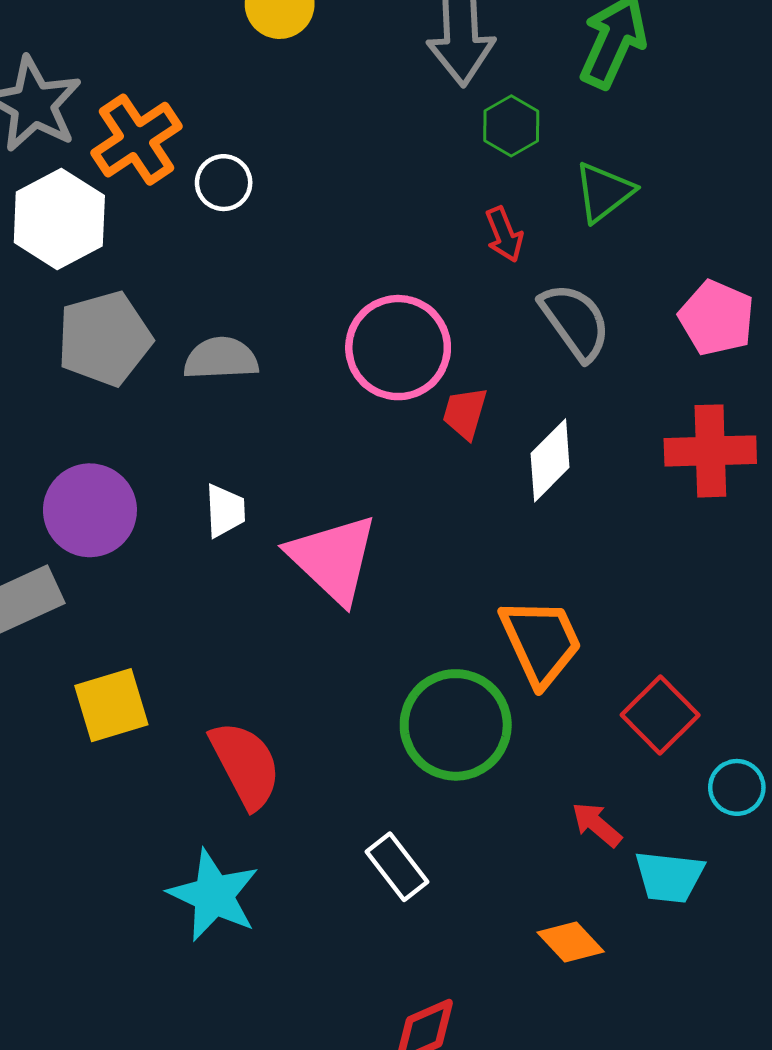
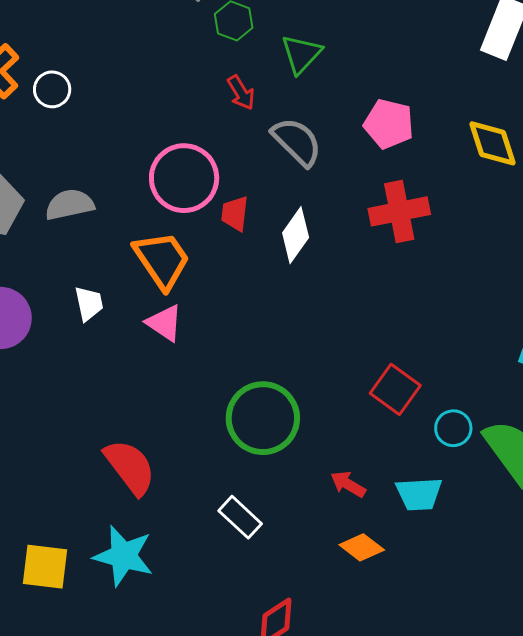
pink triangle: (333, 559) -> (165, 323), size x0.6
orange trapezoid: (541, 642) -> (162, 260), moved
yellow square: (111, 705) -> (45, 567), moved, turned 33
red arrow: (597, 825) -> (348, 484), moved

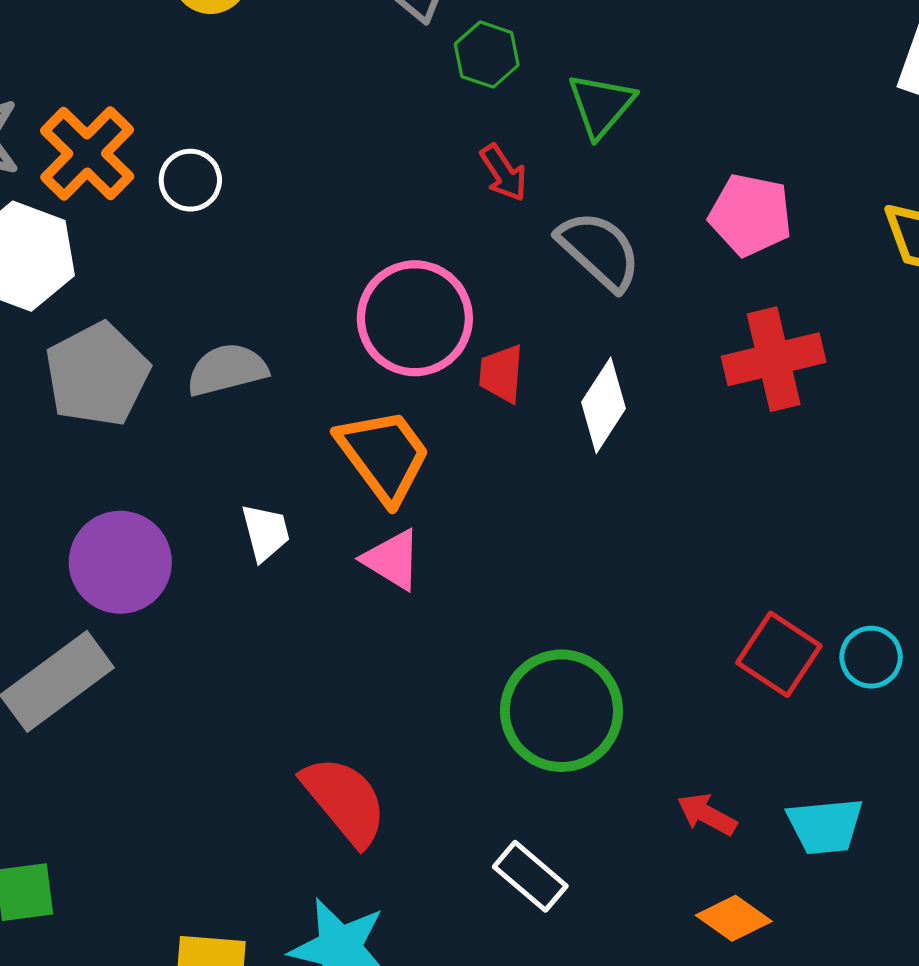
cyan circle: (453, 428) -> (871, 657), moved

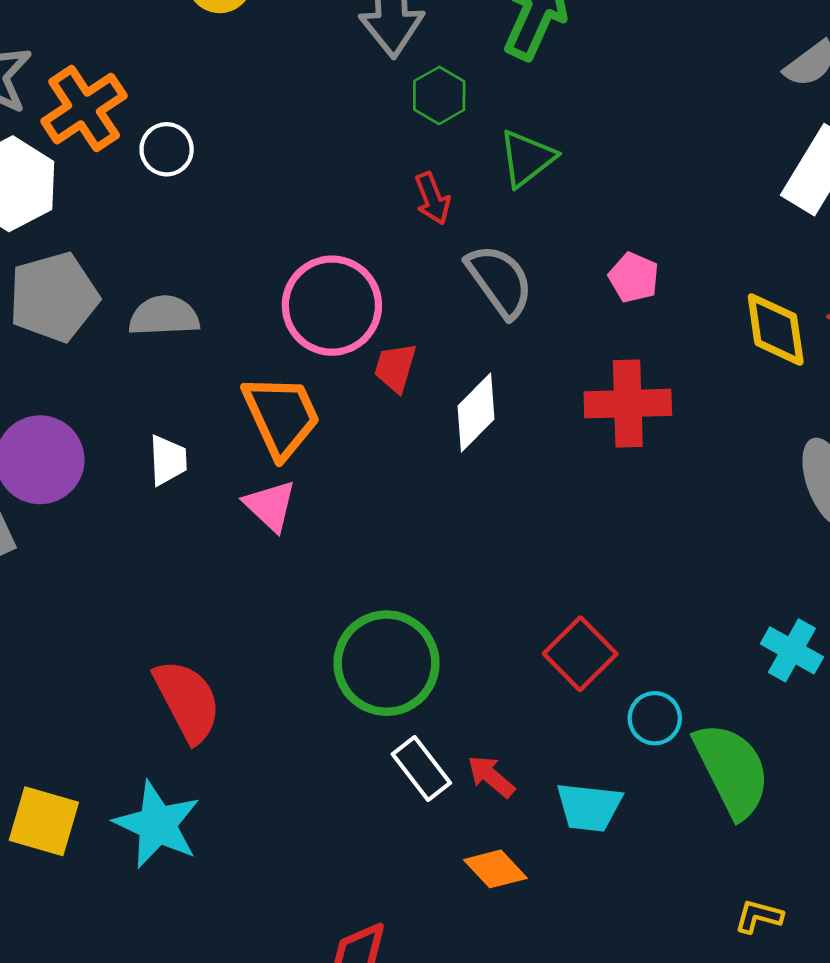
pink pentagon: (750, 215) -> (634, 278), size x0.7
cyan circle: (871, 657) -> (655, 718), moved
white rectangle: (530, 876) -> (421, 769), moved

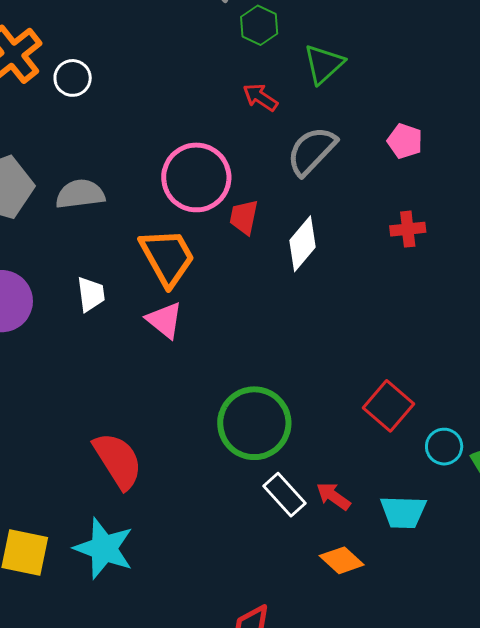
red arrow: (432, 198) -> (260, 97), turned 150
gray semicircle: (500, 281) -> (312, 151), turned -96
red cross: (628, 404) -> (408, 229), size x0.6

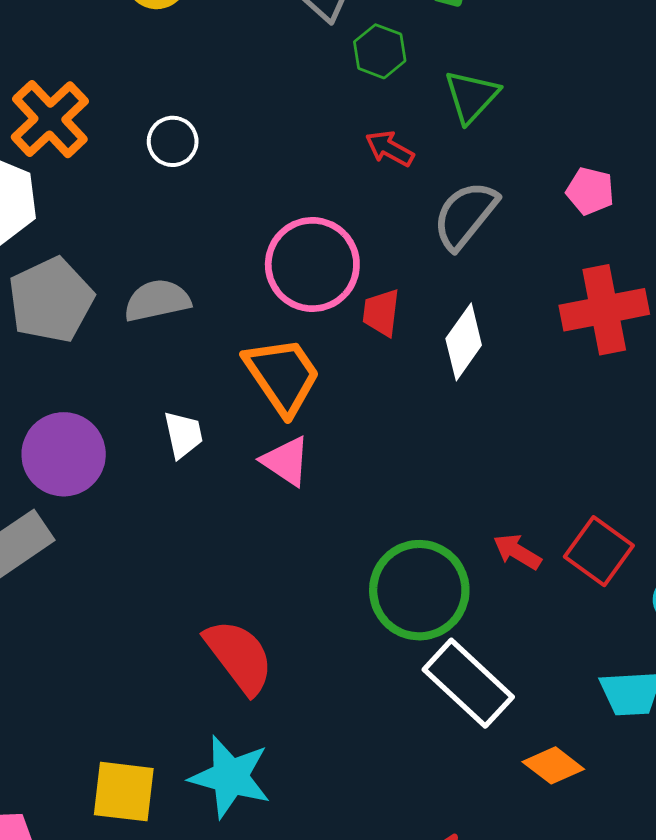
white circle: (73, 78) -> (173, 141), moved
red cross: (408, 229) -> (604, 310), size x1.8
white rectangle: (284, 495) -> (468, 683), size x1.5
red arrow: (333, 496) -> (517, 552), moved

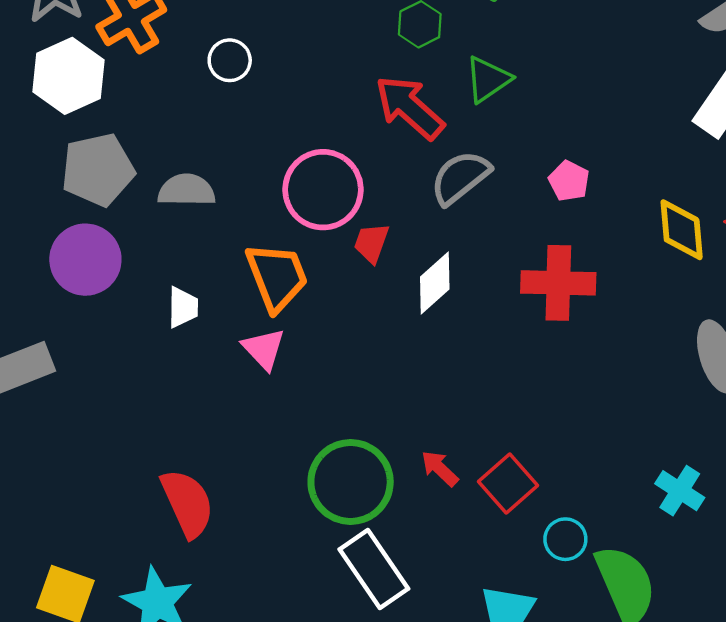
red arrow: (390, 149) -> (410, 107), size x1.8
purple circle: (64, 454) -> (85, 260), moved

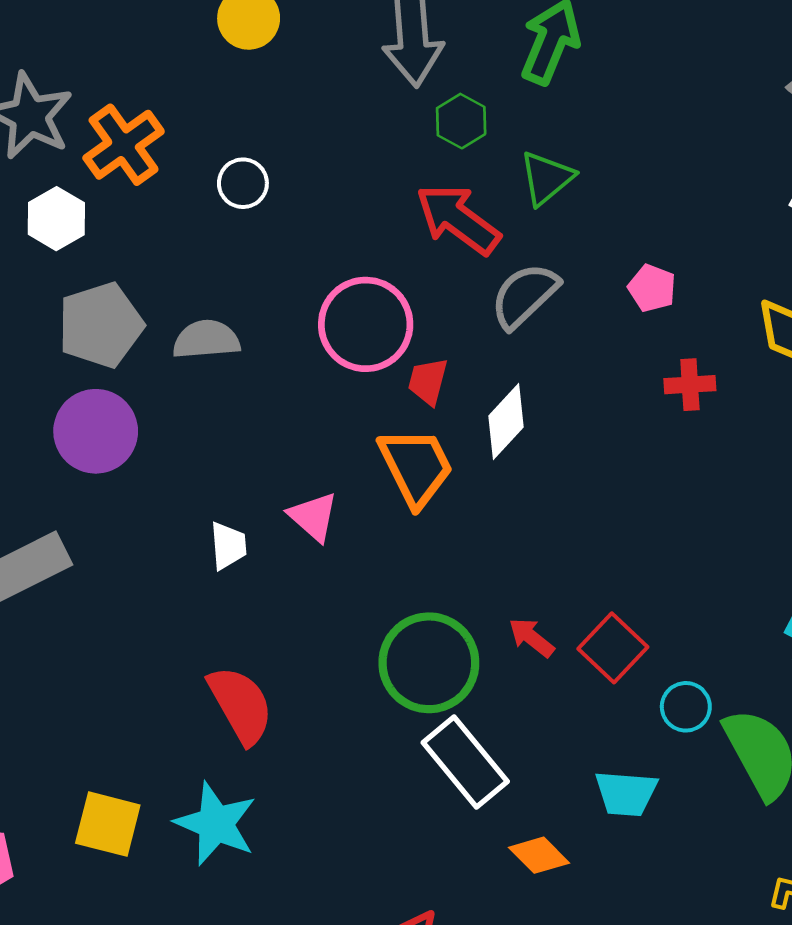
white hexagon: (69, 76) -> (56, 219), size x0.7
orange trapezoid: (277, 277) -> (416, 467), moved
red cross: (558, 283) -> (690, 385), moved, size x0.6
white trapezoid: (183, 307) -> (228, 546), moved

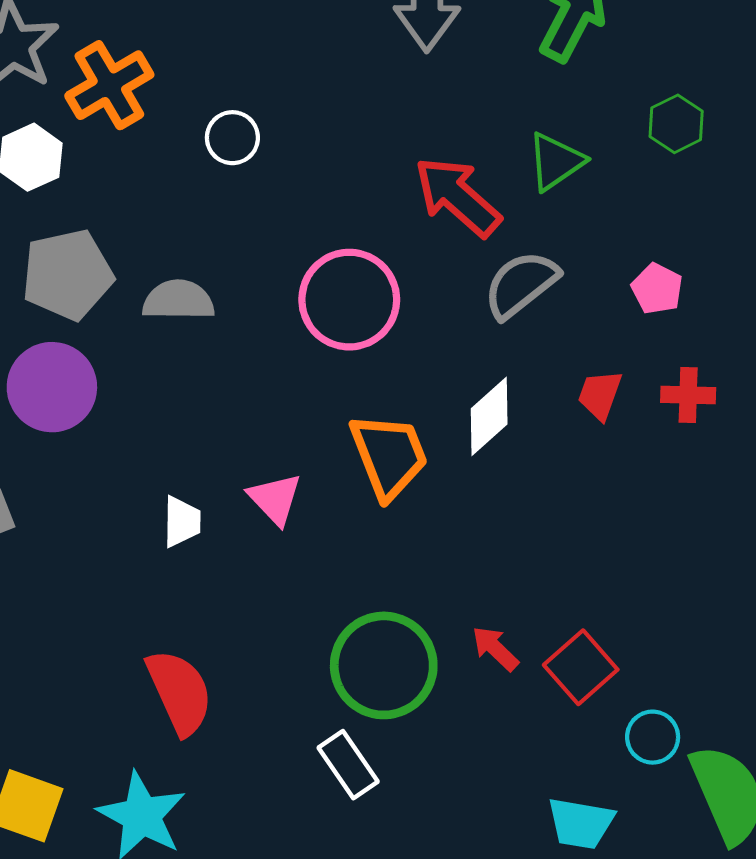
green hexagon: (461, 121) -> (676, 124), moved
red trapezoid: (428, 381) -> (600, 395), moved
white rectangle: (465, 762) -> (348, 765), moved, size x0.7

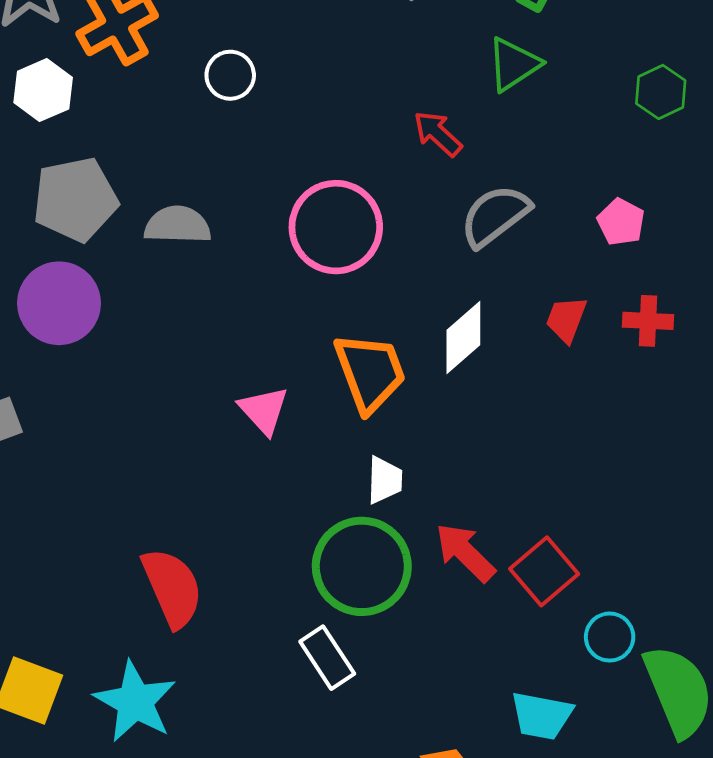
green hexagon: (676, 124) -> (661, 92), moved
green triangle: (556, 162) -> (514, 64), moved
red arrow: (458, 197) -> (438, 134), size x0.6
white trapezoid: (182, 522) -> (385, 480), moved
red arrow: (495, 648) -> (465, 552), size x1.4

